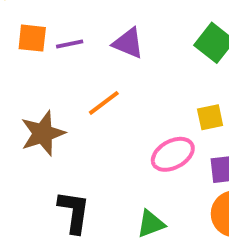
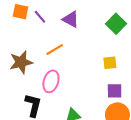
purple line: (70, 44) -> (40, 17), turned 56
pink ellipse: (173, 154) -> (51, 81), moved, turned -50

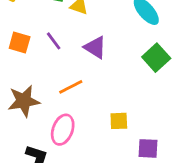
orange square: (21, 12) -> (20, 42), moved
yellow square: (110, 63) -> (119, 121), moved

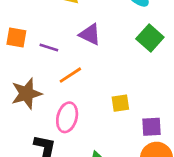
purple line: (54, 41) -> (49, 48), moved, turned -30

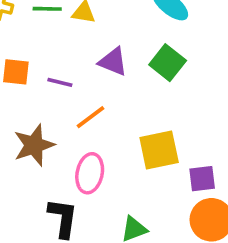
green square: (150, 38) -> (168, 63), moved
yellow square: (120, 103) -> (159, 150), size x1.6

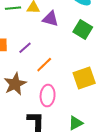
purple triangle: (113, 62) -> (50, 19), moved
purple line: (60, 82) -> (25, 48), turned -48

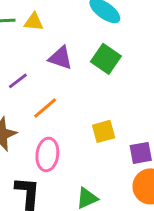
purple triangle: (50, 19) -> (60, 58), moved
yellow square: (84, 78) -> (104, 131), size x0.7

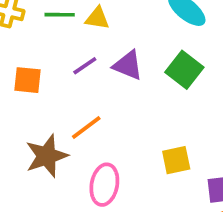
purple line: (18, 81) -> (85, 66), moved
orange line: (45, 108) -> (86, 128), moved

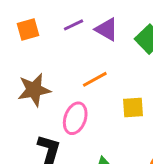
orange square: (28, 80) -> (28, 29), turned -30
orange line: (86, 128) -> (95, 79), moved

